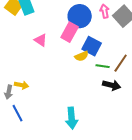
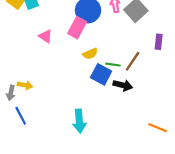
blue square: (92, 46) -> (101, 74), moved

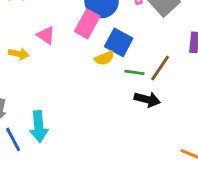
blue square: (101, 74) -> (119, 42), moved
yellow arrow: (25, 85) -> (19, 54), moved
cyan arrow: (79, 121) -> (39, 127), moved

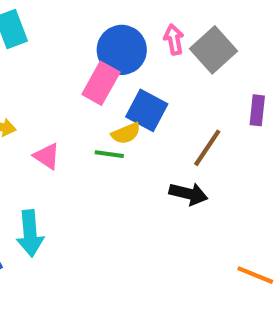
pink triangle: (46, 35) -> (47, 156), moved
green line: (134, 72) -> (109, 154), moved

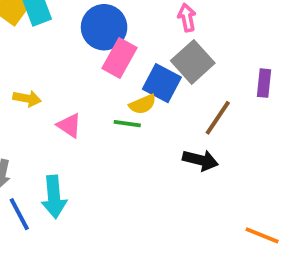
blue circle: (122, 50) -> (104, 27), moved
gray square: (213, 50) -> (193, 62), moved

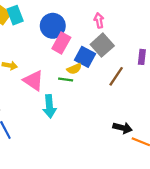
pink triangle: (69, 126) -> (33, 81), size x1.5
black arrow: (200, 160) -> (123, 128), moved
cyan arrow: (54, 197) -> (50, 106), moved

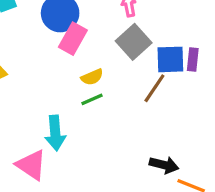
blue square: (85, 57) -> (170, 59), moved, turned -30
green line: (66, 80) -> (92, 99), moved, turned -32
pink triangle: (33, 81) -> (31, 165), moved

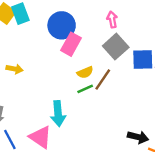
brown line: (154, 88) -> (103, 79), moved

